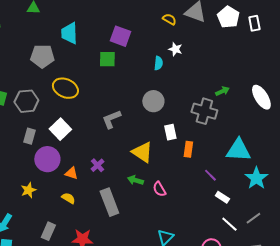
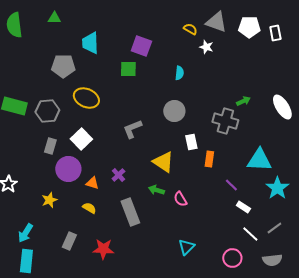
white pentagon: (228, 17) -> (249, 27), turned -30
white star: (175, 49) -> (206, 47), moved

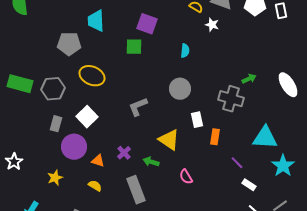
green arrow: (156, 190) -> (151, 162), moved

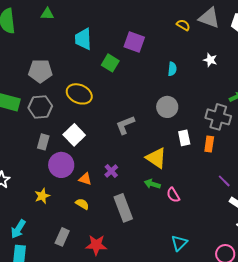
white star: (212, 25) -> (210, 60), moved
gray pentagon: (69, 44) -> (40, 71), moved
green square: (134, 47) -> (110, 63), moved, turned 30
orange rectangle: (215, 137) -> (209, 144), moved
green arrow: (151, 162) -> (152, 184), moved

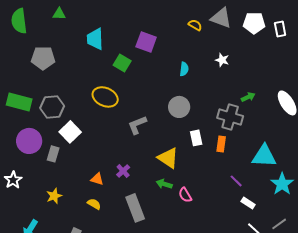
gray pentagon: (40, 71) -> (43, 58), moved
yellow ellipse: (79, 94) -> (105, 97), moved
white square: (74, 135) -> (70, 132), moved
gray rectangle: (43, 142) -> (53, 154), moved
purple circle: (61, 165) -> (29, 141), moved

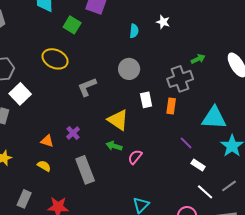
white star: (222, 60) -> (163, 22), moved
gray cross: (230, 117) -> (180, 79), turned -35
pink semicircle: (185, 195) -> (135, 157), turned 70

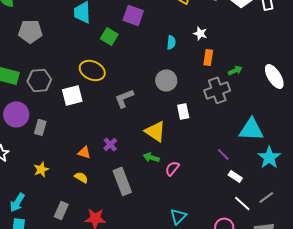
white square: (20, 94) -> (72, 95), moved, turned 30
orange rectangle: (171, 106) -> (208, 57), moved

